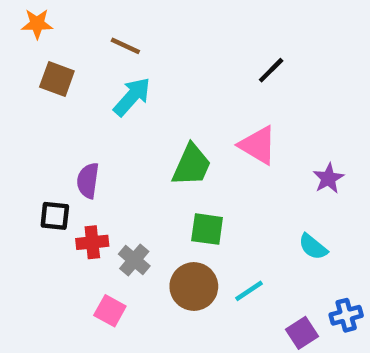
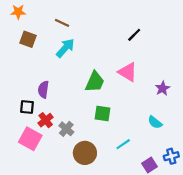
red cross: (92, 242) -> (46, 120), turned -32
brown circle: (194, 286) -> (85, 153), moved
pink square: (110, 311) -> (30, 139), moved, size x1.5

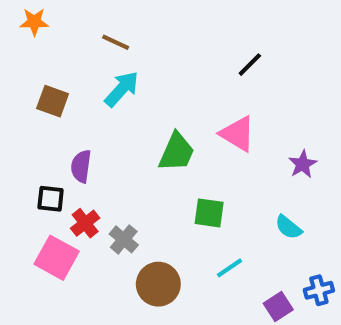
brown square: (28, 39) -> (53, 101), moved
green square: (102, 114) -> (209, 213), moved

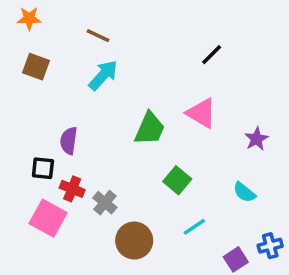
brown square: (53, 101) -> (36, 67), moved
green square: (209, 213) -> (177, 180), turned 32
red cross: (85, 223) -> (72, 189), turned -30

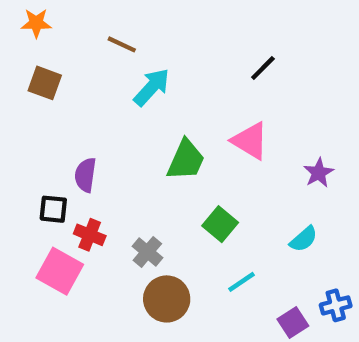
cyan arrow: (103, 75) -> (152, 87), moved
cyan semicircle: (244, 192) -> (304, 239), turned -80
gray cross: (105, 203) -> (147, 252), moved

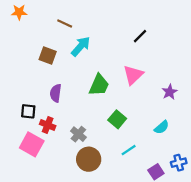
brown square: (45, 83) -> (48, 55), moved
pink triangle: (250, 141) -> (133, 75), turned 45
purple semicircle: (85, 175) -> (56, 93), moved

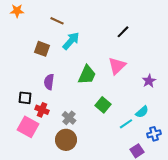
cyan line: (129, 150) -> (126, 124), moved
brown circle: (89, 159) -> (66, 140), moved
blue cross: (179, 163) -> (154, 134), moved

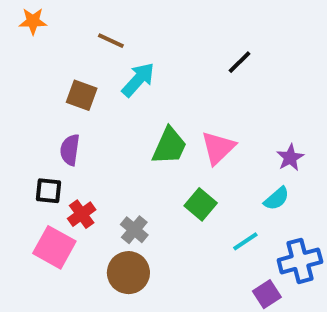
pink triangle: (117, 66) -> (218, 148), moved
purple semicircle: (49, 82) -> (70, 150), moved
red cross: (42, 110) -> (82, 214), turned 32
cyan semicircle: (142, 112) -> (277, 199), moved
blue cross: (154, 134) -> (300, 261), size x1.5

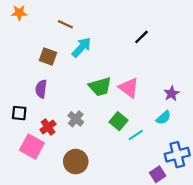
green trapezoid: (169, 146) -> (100, 87), turned 50
pink triangle: (218, 148) -> (129, 88), turned -40
black square: (49, 191) -> (19, 113), moved
gray cross: (134, 230) -> (76, 119), moved
cyan line: (245, 241) -> (136, 135), moved

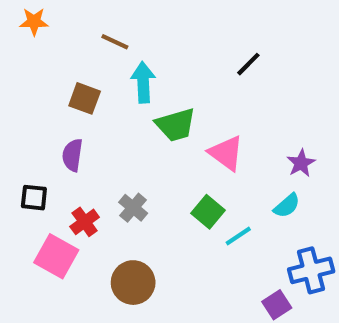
cyan arrow: (82, 47) -> (143, 82), turned -45
green trapezoid: (100, 87) -> (176, 125), moved

